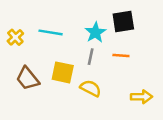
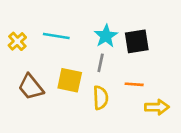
black square: (123, 22) -> (137, 41), moved
orange line: (121, 55) -> (134, 84), moved
yellow semicircle: (91, 88) -> (101, 98), turned 60

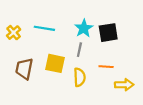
brown trapezoid: (31, 87) -> (24, 69), turned 50

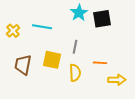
cyan star: (84, 28) -> (79, 13), moved
black square: (108, 33) -> (102, 19), moved

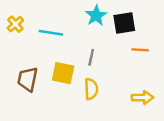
yellow cross: (13, 31) -> (15, 24), moved
orange line: (100, 63) -> (140, 50), moved

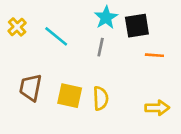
cyan line: (51, 33) -> (56, 36), turned 30
gray line: (91, 57) -> (101, 47), moved
yellow square: (63, 73) -> (70, 96), moved

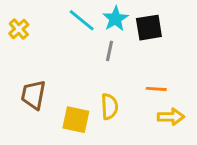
cyan line: (56, 36) -> (82, 20), moved
orange line: (154, 55) -> (156, 89), moved
yellow square: (70, 96) -> (76, 120), moved

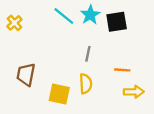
gray line: (109, 51) -> (88, 54), moved

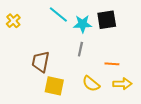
cyan star: (90, 15) -> (83, 24), moved, turned 30
brown trapezoid: (26, 75) -> (41, 62), moved
yellow semicircle: (86, 84) -> (91, 84), moved, turned 132

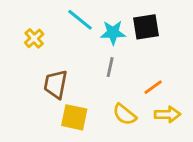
yellow cross: (13, 21) -> (34, 38), moved
orange line: (112, 64) -> (153, 87), turned -40

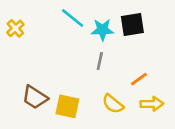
yellow cross: (34, 38) -> (15, 28), moved
brown trapezoid: (56, 84) -> (35, 97), moved, turned -68

